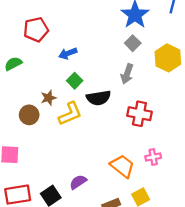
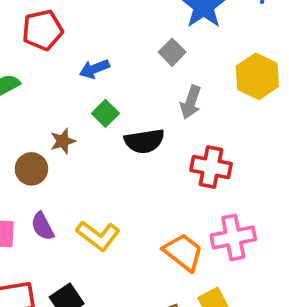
gray square: (133, 43) -> (172, 52), moved
yellow L-shape: (70, 114) -> (98, 236), moved, turned 60
pink cross: (153, 157) -> (233, 237), size x1.6
purple semicircle: (78, 182) -> (43, 226), moved, turned -84

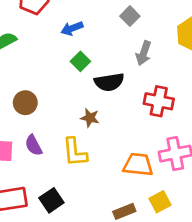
brown star: (63, 141) -> (90, 118), moved, turned 30
yellow L-shape: (98, 236) -> (75, 152), turned 48
orange trapezoid: (183, 252) -> (138, 165), turned -32

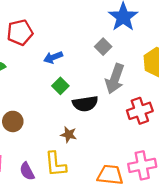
gray arrow: (144, 53) -> (115, 79), size x1.4
red cross: (159, 101) -> (140, 111), moved, turned -30
purple semicircle: (34, 145) -> (27, 171), moved

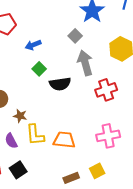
gray arrow: (115, 79) -> (85, 63), turned 145
brown star: (69, 135) -> (20, 116), moved
orange trapezoid: (110, 175) -> (64, 140), moved

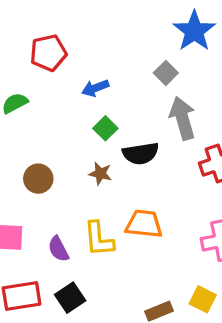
brown star: (20, 116) -> (100, 174), moved
orange trapezoid: (64, 140) -> (144, 224), moved
yellow square: (97, 171) -> (203, 299), turned -35

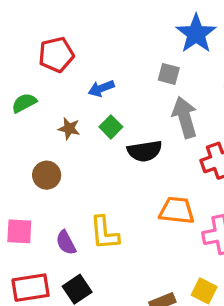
gray square: (166, 73) -> (169, 74), turned -30
brown star: (100, 174) -> (69, 129), moved
orange trapezoid: (144, 224) -> (177, 210), moved

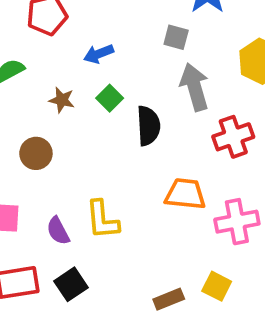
black semicircle: (145, 151) -> (148, 126), turned -84

